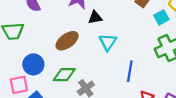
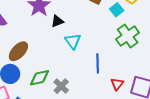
brown ellipse: (67, 41) -> (18, 51), moved

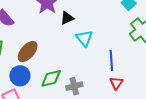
red triangle: (117, 84) -> (116, 83), moved
gray cross: (61, 86) -> (74, 86), turned 35

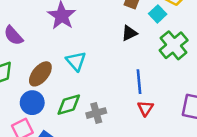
black triangle: (67, 18) -> (129, 33), moved
cyan triangle: (84, 38) -> (76, 61), moved

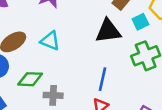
black triangle: (129, 33) -> (108, 31), size x1.6
cyan triangle: (76, 61) -> (50, 41), turned -45

